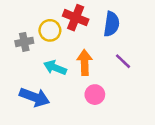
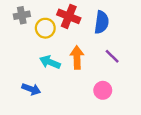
gray cross: (24, 42) -> (22, 15), moved
pink circle: (95, 95) -> (103, 90), moved
blue arrow: (35, 97) -> (31, 89), size x0.7

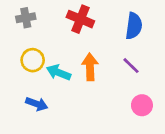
blue semicircle: (102, 22) -> (134, 26), moved
yellow circle: (45, 28) -> (33, 60), moved
pink circle: (103, 90) -> (142, 105), moved

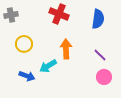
gray cross: (26, 18) -> (11, 15), moved
purple line: (131, 66) -> (100, 55), moved
cyan arrow: (59, 72) -> (48, 66), moved, turned -54

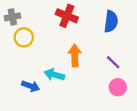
yellow circle: (24, 44) -> (24, 37), moved
cyan arrow: (48, 66) -> (54, 75), turned 48

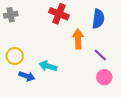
yellow circle: (24, 37) -> (15, 56), moved
orange arrow: (75, 55) -> (78, 39), moved

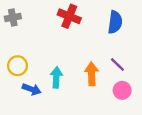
orange arrow: (78, 39) -> (92, 74), moved
cyan arrow: (48, 66) -> (56, 77), turned 78

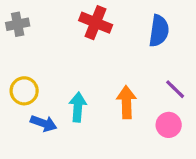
purple line: (117, 65) -> (175, 89), moved

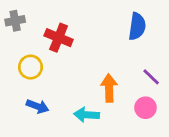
red cross: (96, 23) -> (59, 38), moved
yellow circle: (24, 91) -> (31, 67), moved
cyan arrow: (78, 107) -> (87, 115), moved, turned -90

